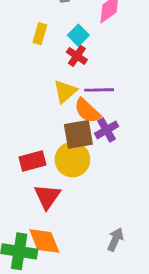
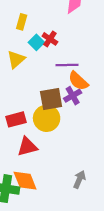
cyan square: (78, 35) -> (36, 42), moved
yellow triangle: (65, 91) -> (16, 59), moved
orange semicircle: (87, 111) -> (78, 81), moved
red triangle: (47, 197) -> (27, 147), turned 40

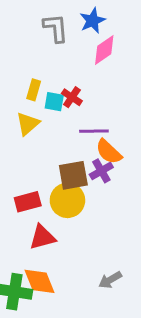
yellow rectangle: (22, 22) -> (34, 90), moved
cyan square: (36, 42) -> (54, 102), turned -35
gray arrow: (79, 179) -> (110, 280), turned -144

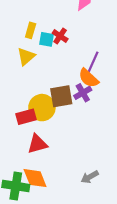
purple line: (94, 131) -> (93, 62), moved, turned -65
yellow circle: (67, 200) -> (42, 108), moved

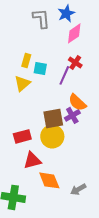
red cross: (60, 36) -> (75, 62), moved
purple line: (93, 62) -> (64, 75), moved
yellow circle: (42, 108) -> (52, 136), moved
orange diamond: (35, 178) -> (49, 180), moved

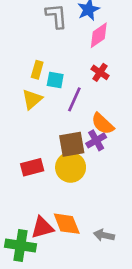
purple line: (64, 75) -> (74, 99), moved
red triangle: (32, 160) -> (42, 228), moved
gray arrow: (78, 189) -> (104, 235), turned 42

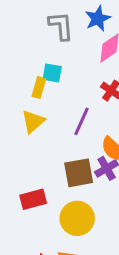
cyan square: (55, 80) -> (52, 73), moved
yellow circle: (71, 167) -> (77, 218), moved

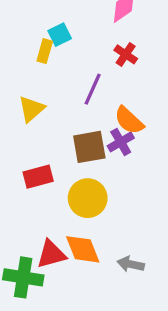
cyan square: (52, 73) -> (60, 35), turned -36
yellow triangle: (33, 121) -> (31, 109), moved

